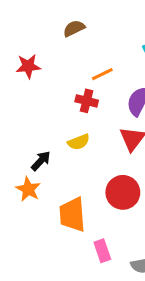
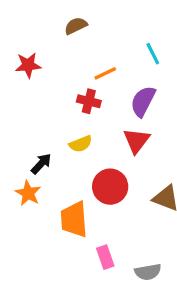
red circle: (123, 192) -> (110, 187), moved

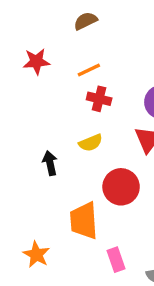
orange line: (105, 73) -> (89, 70), moved
black arrow: (41, 164) -> (50, 163), turned -55
orange star: (28, 193) -> (36, 255), moved

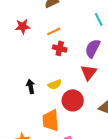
yellow semicircle: (91, 143) -> (55, 84), moved

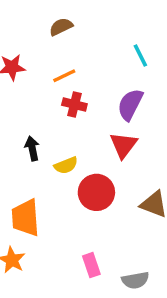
black arrow: (31, 86) -> (32, 148), moved
orange trapezoid: (51, 120) -> (25, 218), moved

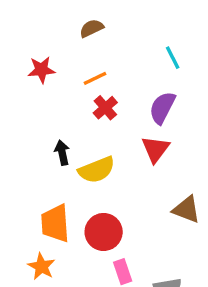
red cross: (74, 104) -> (105, 108), turned 35
yellow semicircle: (66, 165) -> (97, 170), size x1.5
red circle: (96, 192) -> (104, 232), moved

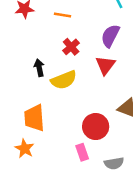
orange line: (95, 78) -> (63, 15), turned 35
red cross: (105, 108) -> (71, 47), moved
red circle: (104, 232) -> (96, 127), moved

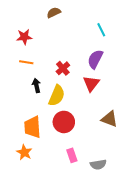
orange line: (63, 15) -> (26, 62), moved
yellow semicircle: (64, 80) -> (57, 96), turned -45
red circle: (96, 127) -> (64, 122), moved

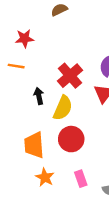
orange line: (26, 62) -> (16, 66), moved
red cross: (63, 68) -> (70, 76), size x1.5
orange star: (24, 152) -> (45, 177), moved

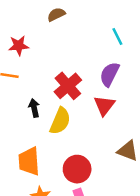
red circle: (71, 139) -> (77, 169), moved

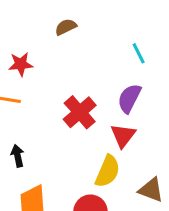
black arrow: (34, 108) -> (18, 156), moved
yellow semicircle: (60, 121) -> (108, 171), moved

